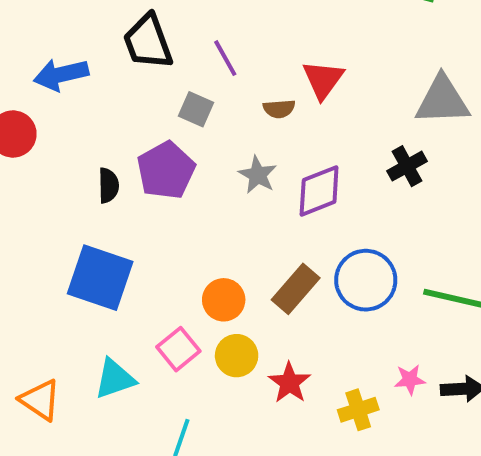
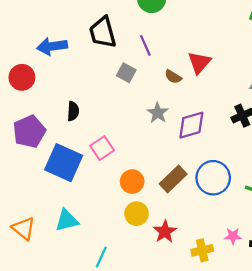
brown semicircle: (279, 109) -> (173, 77), turned 30
purple pentagon: (166, 170) -> (29, 132), moved
pink square: (178, 349) -> (102, 148), moved

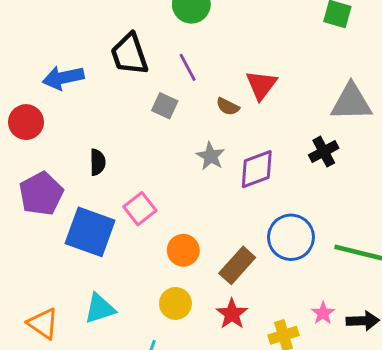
brown rectangle: (173, 179) -> (237, 265), moved
yellow circle: (137, 214) -> (175, 303), moved
pink star: (233, 236) -> (323, 313), turned -30

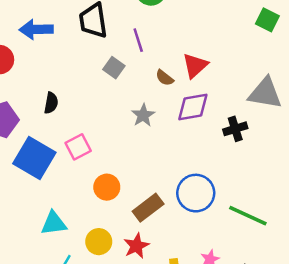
purple diamond: (257, 169) -> (193, 107), moved
yellow circle: (175, 303) -> (99, 242), moved
cyan triangle: (100, 309) -> (54, 223), moved

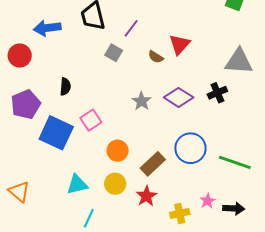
purple line: (138, 40) -> (131, 28), turned 60
purple diamond: (193, 107) -> (179, 97), moved, turned 48
gray star: (143, 115) -> (142, 101), moved
yellow circle: (99, 242) -> (115, 184), moved

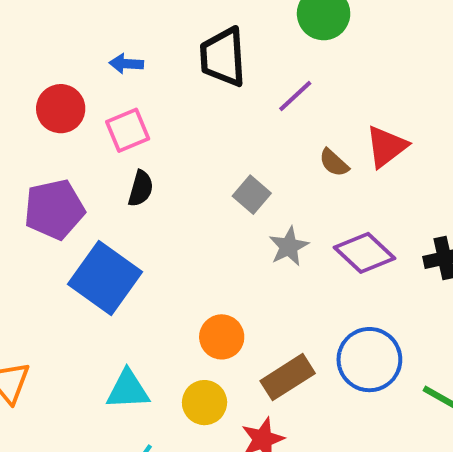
blue arrow: (47, 28) -> (126, 64), size x0.6
gray square: (114, 53) -> (252, 195), moved
pink square: (91, 120) -> (128, 130), moved

